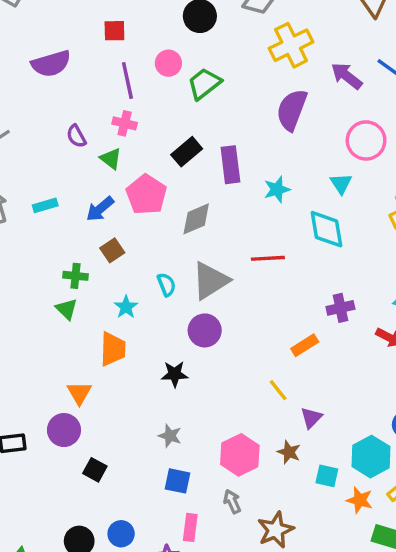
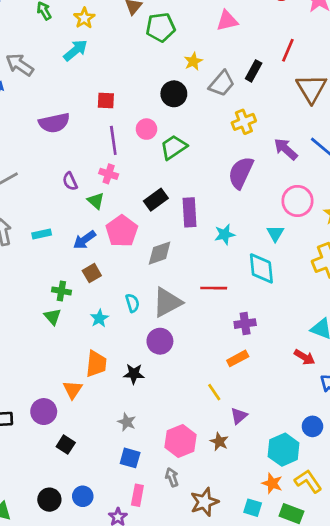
yellow cross: (291, 45) -> (244, 122), size x0.7
purple cross: (340, 308) -> (245, 324), moved
orange trapezoid: (113, 349) -> (96, 364), moved
orange triangle: (79, 393) -> (73, 390), moved
cyan square: (327, 476) -> (253, 508), moved

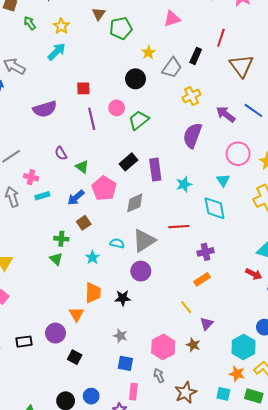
pink cross: (109, 174) -> (31, 177), moved
cyan semicircle: (132, 303) -> (117, 243), turned -56

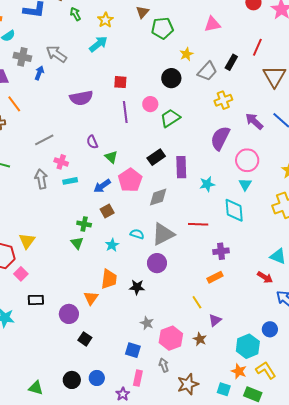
pink circle: (238, 154) -> (247, 160), moved
gray star: (120, 336) -> (147, 323), moved
black rectangle: (24, 342) -> (36, 300), moved

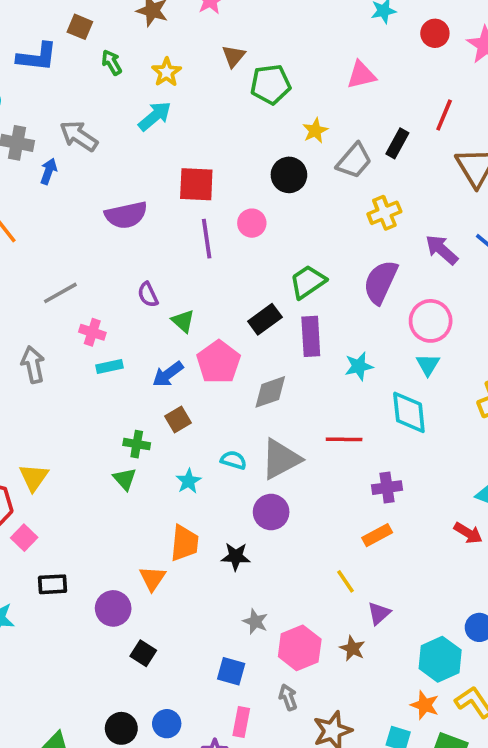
red square: (120, 82) -> (196, 184), size x1.5
green trapezoid: (170, 118) -> (308, 282), moved
gray arrow: (41, 179) -> (33, 365), moved

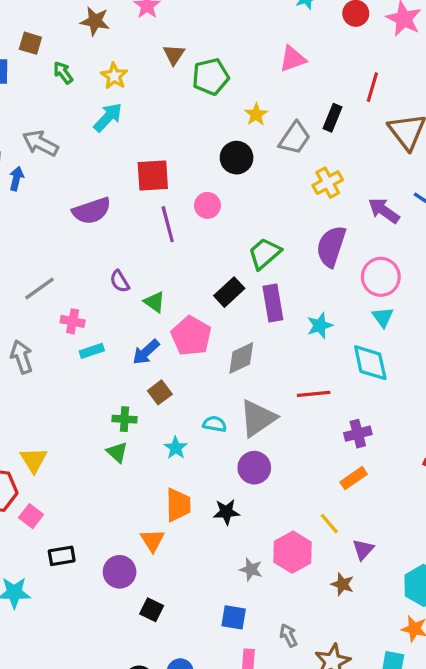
pink hexagon: (300, 648) -> (293, 552), moved

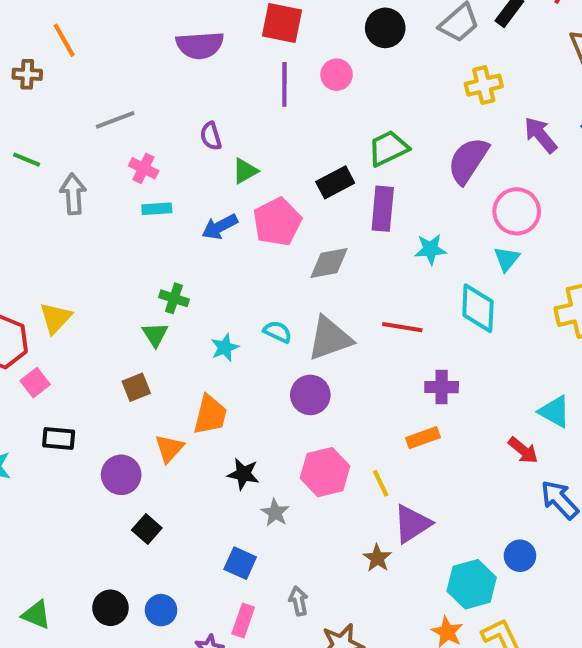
green triangle: (154, 302) -> (245, 171), turned 40
brown square: (160, 392) -> (136, 387), moved
black star: (226, 512) -> (243, 474), moved
purple triangle: (363, 549) -> (412, 524), size x1.5
pink hexagon: (293, 552) -> (325, 472), moved

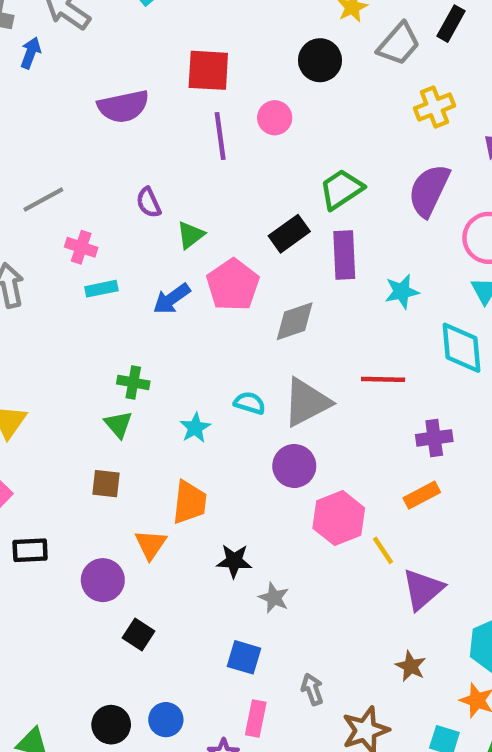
brown square: (136, 387) -> (106, 484), turned 36
pink hexagon: (325, 472) -> (339, 518), moved
brown star: (377, 558) -> (411, 666), moved

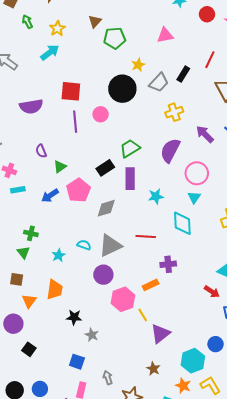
black circle: (320, 60) -> (122, 89), size x1.4
orange rectangle: (422, 495) -> (151, 285), moved
orange triangle: (151, 544) -> (29, 301), moved

